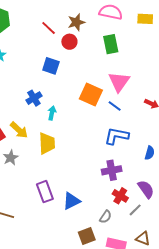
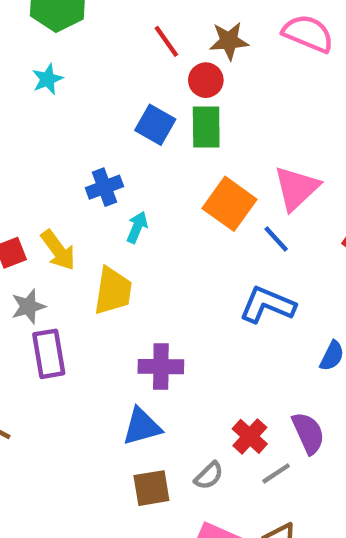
green rectangle: (111, 44) -> (206, 127), moved
purple cross: (112, 170) -> (161, 367), moved
purple rectangle: (45, 192) -> (49, 354), moved
brown square: (87, 236) -> (151, 488), moved

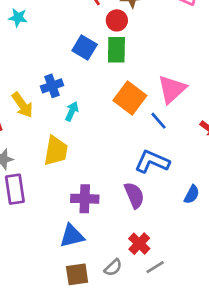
cyan star: (47, 79) -> (18, 18), turned 30
yellow arrow: (58, 250) -> (22, 105), moved
purple semicircle: (308, 433) -> (134, 195), moved

